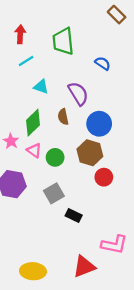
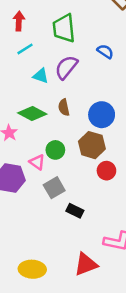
purple semicircle: (78, 94) -> (66, 67), moved, turned -110
green diamond: (33, 123) -> (32, 113), turned 72
pink triangle: (34, 150) -> (37, 162), moved

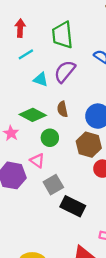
green circle: (55, 150) -> (50, 138), moved
black rectangle: (75, 211) -> (73, 206), size x1.5

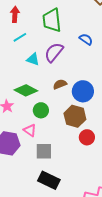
brown semicircle: (62, 109) -> (60, 84), moved, turned 80
gray square: (53, 185) -> (44, 151), turned 30
black rectangle: (73, 206) -> (49, 180), moved

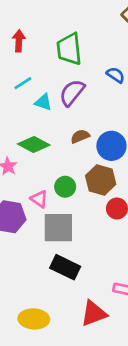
cyan line: (20, 37) -> (23, 83), moved
green circle: (41, 110) -> (65, 187), moved
gray square: (44, 151) -> (58, 228), size x1.4

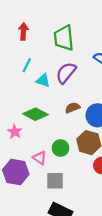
cyan line: (23, 83) -> (27, 65), turned -32
gray square: (58, 228) -> (55, 181), size x0.7

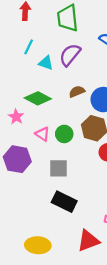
pink triangle: (40, 158) -> (42, 134), moved

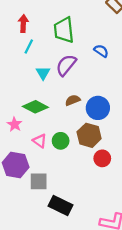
cyan line: (29, 47) -> (29, 47), moved
cyan triangle: (46, 63) -> (43, 73), turned 40
gray square: (58, 168) -> (39, 181), moved

